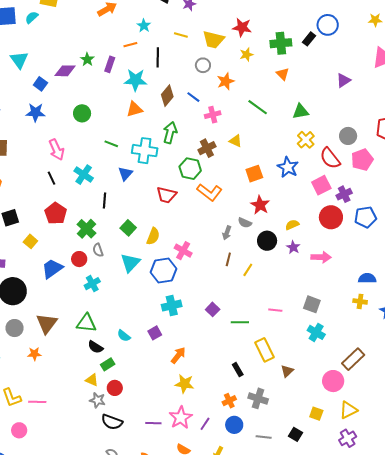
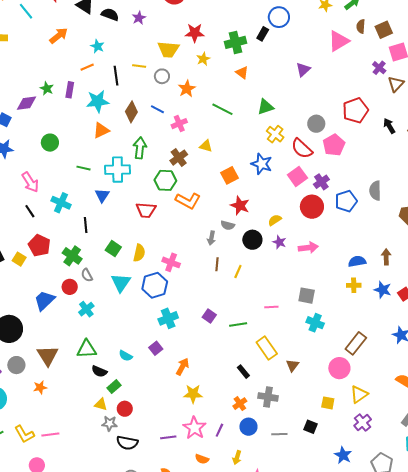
yellow line: (181, 35) -> (139, 66), moved
yellow square: (30, 241) -> (19, 259), moved

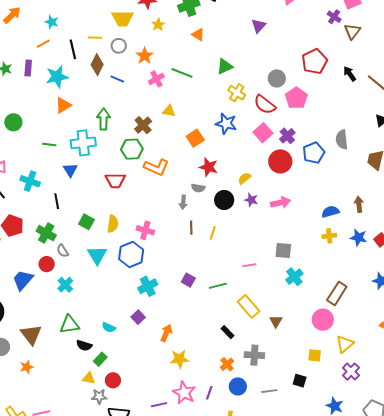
brown diamond: (131, 112) -> (97, 65), moved
pink cross: (179, 124) -> (156, 79), moved
cyan cross: (315, 323) -> (294, 277), turned 36

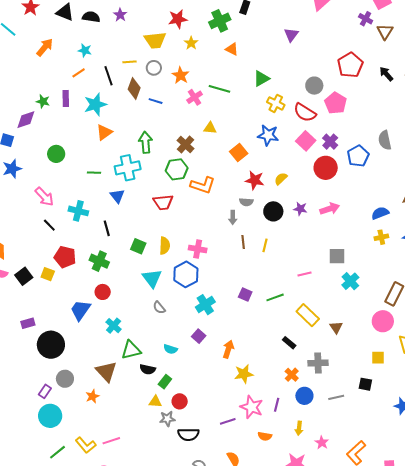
yellow semicircle: (245, 178) -> (281, 179), moved
gray semicircle: (63, 251) -> (159, 307), moved
cyan cross: (65, 285) -> (114, 326), moved
brown triangle: (31, 335) -> (106, 372), moved

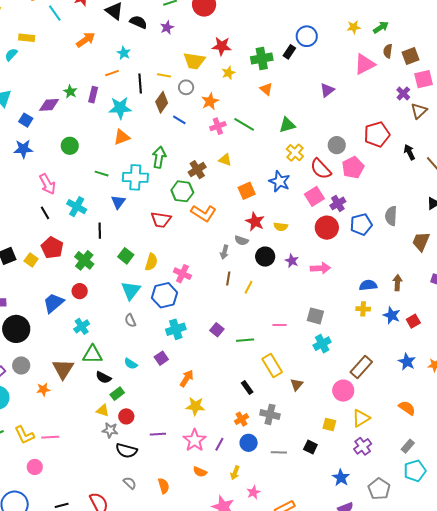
yellow semicircle: (281, 179) -> (281, 227), turned -144
purple line: (228, 421) -> (158, 434), moved

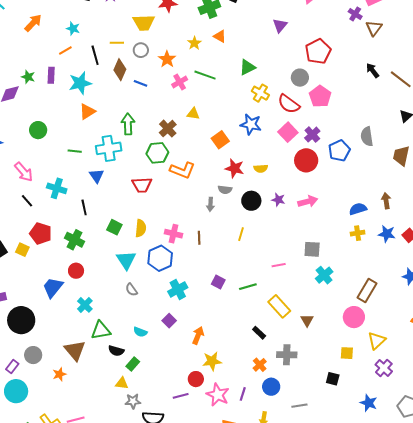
yellow star: (228, 73) -> (194, 43), moved
red pentagon: (377, 134) -> (318, 51), moved
brown line: (228, 279) -> (199, 238), moved
red circle: (126, 416) -> (196, 379), moved
gray line: (279, 452) -> (299, 406), moved

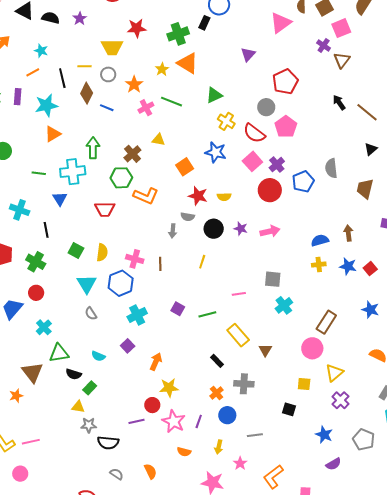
orange triangle: (220, 36) -> (188, 63), size x1.6

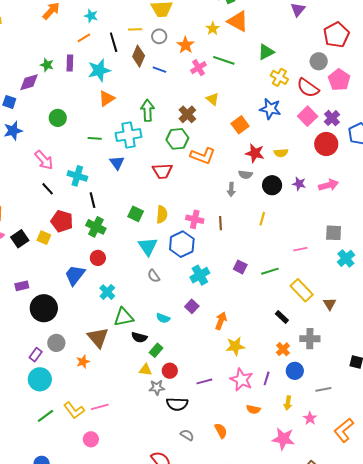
yellow triangle: (158, 140) -> (213, 99), turned 32
black line: (46, 230) -> (92, 200), moved
red circle: (152, 405) -> (170, 371), moved

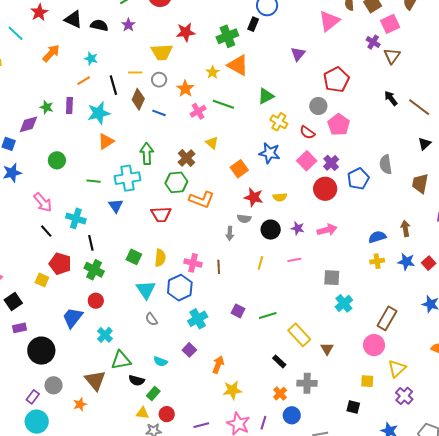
red semicircle: (308, 88) -> (307, 132), size x0.7
black square: (20, 239) -> (13, 301), moved
pink line: (300, 249) -> (294, 260), moved

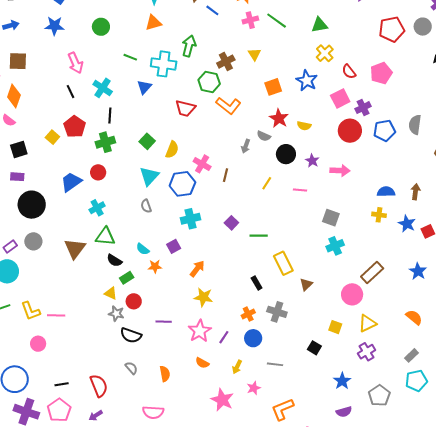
gray circle: (318, 106) -> (423, 27), moved
green cross: (94, 270) -> (105, 142), turned 30
orange star: (80, 404) -> (155, 266), moved

